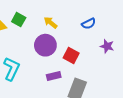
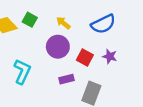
blue semicircle: (89, 24) -> (103, 24), size x1.6
purple star: (107, 46) -> (110, 56), moved

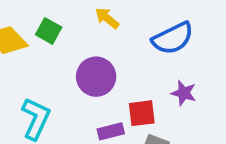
yellow arrow: (63, 23) -> (107, 18), moved
red square: (85, 57) -> (142, 113), moved, turned -35

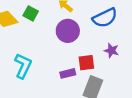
purple circle: (96, 77) -> (68, 31), moved

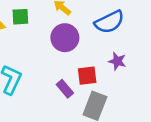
green square: (31, 13) -> (20, 17), turned -32
purple rectangle: (68, 73) -> (65, 89), turned 64

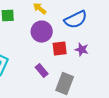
red square: (87, 76) -> (60, 49), moved

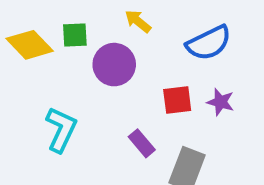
purple circle: (42, 32) -> (114, 65), moved

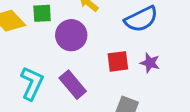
purple rectangle: (142, 143) -> (73, 85), moved, size x1.4

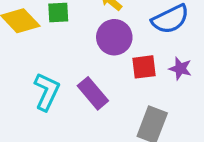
purple circle: (71, 35) -> (114, 37), moved

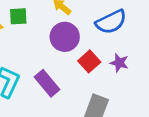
red square: (144, 67) -> (89, 61), turned -35

